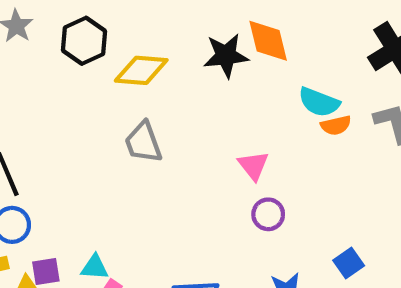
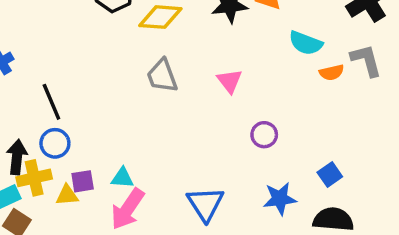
orange semicircle: (336, 125) -> (332, 72), moved
pink triangle: (253, 166) -> (230, 81), moved

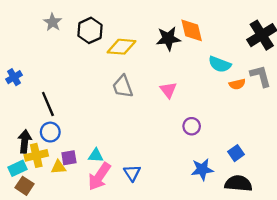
blue triangle: (205, 204) -> (132, 173), moved, size x0.7

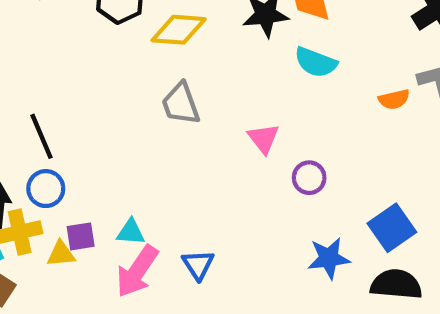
cyan semicircle: (220, 64) -> (316, 62), moved
pink triangle: (168, 90) -> (263, 138), moved
blue square: (236, 153) -> (392, 228), size x1.5

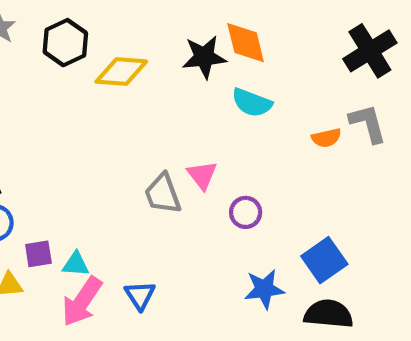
gray trapezoid: (181, 104) -> (163, 194), moved
purple square: (81, 236) -> (38, 254), moved

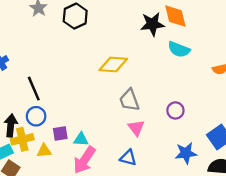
yellow diamond: (121, 72) -> (113, 64), moved
pink triangle: (202, 175) -> (136, 128), moved
blue triangle: (140, 295) -> (128, 158), moved, turned -42

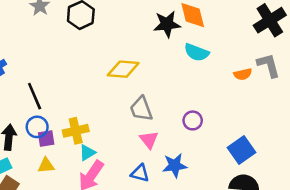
purple square: (60, 134) -> (46, 138), moved
yellow cross: (22, 139) -> (76, 131), moved
cyan triangle: (81, 139) -> (87, 153), turned -35
blue star: (186, 153) -> (175, 165), moved

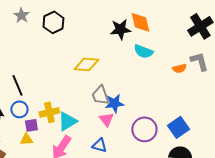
purple circle: (193, 120) -> (144, 129), moved, size x1.6
purple square: (46, 138) -> (31, 125), moved
cyan triangle: (87, 153) -> (67, 121), moved, size x1.5
blue star: (175, 165) -> (114, 103), moved

